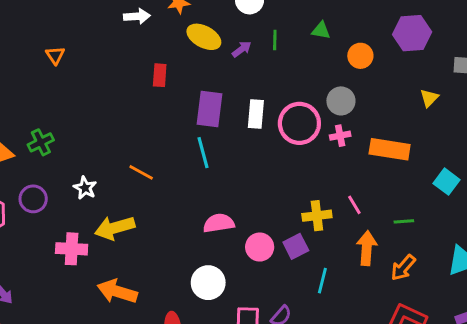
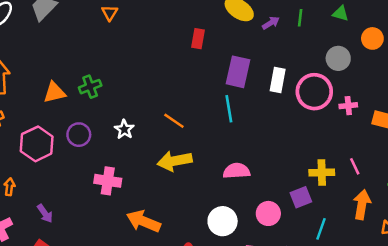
gray circle: (341, 101) -> (338, 58), moved
yellow arrow: (115, 228) -> (175, 161), moved
pink circle: (260, 247) -> (268, 213), moved

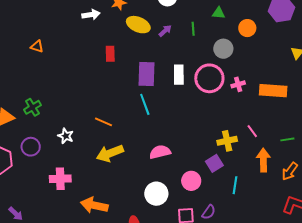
orange triangle: (110, 13) -> (37, 46), turned -32
green line: (300, 18) -> (193, 29), moved

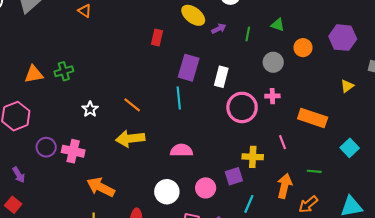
pink circle: (209, 78) -> (242, 107), moved
pink cross: (238, 84) -> (272, 96), moved
pink line: (252, 131) -> (282, 142), moved
purple circle: (31, 147) -> (46, 147), moved

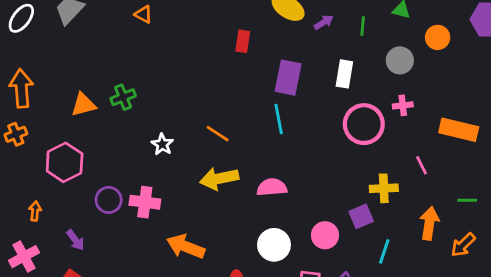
white rectangle: (221, 77) -> (344, 74), moved
pink semicircle: (182, 150) -> (272, 187), moved

